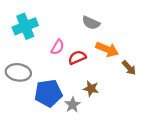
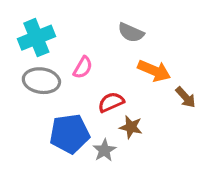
red semicircle: (77, 57) -> (111, 102), moved
gray ellipse: (18, 72) -> (41, 81), moved

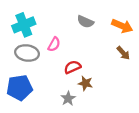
orange arrow: (154, 71) -> (122, 26), moved
brown arrow: (186, 97) -> (123, 53), moved
blue pentagon: (70, 134) -> (19, 88), moved

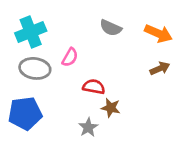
brown arrow: (123, 53) -> (160, 68), turned -72
red semicircle: (72, 67) -> (94, 87), turned 35

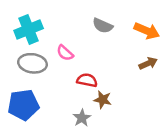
pink semicircle: (70, 57) -> (65, 53), turned 102

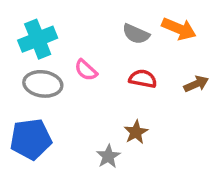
orange arrow: (147, 31) -> (179, 29), moved
red semicircle: (87, 80) -> (143, 79), moved
brown star: (103, 100) -> (136, 132), turned 30

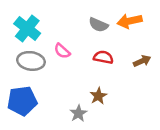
orange arrow: (179, 29) -> (130, 21), turned 145
cyan cross: (38, 39) -> (27, 29), turned -30

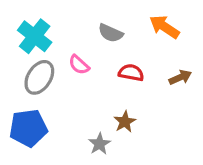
orange arrow: (130, 21) -> (164, 27), turned 45
gray semicircle: (98, 25) -> (111, 33), moved
gray ellipse: (31, 61) -> (39, 77), turned -65

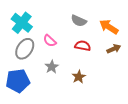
orange arrow: (164, 27) -> (109, 27), moved
gray semicircle: (111, 33) -> (79, 21), moved
gray star: (99, 144) -> (52, 67), moved

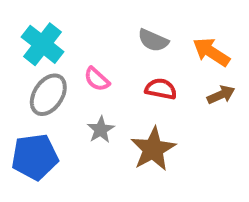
brown star: (79, 77) -> (153, 149), size x1.6

